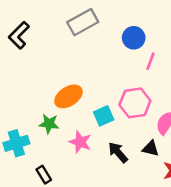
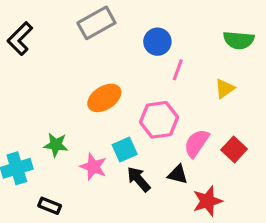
orange ellipse: (69, 96) -> (104, 98), moved
cyan square: (104, 116) -> (125, 149), moved
black rectangle: (44, 175) -> (50, 206), turned -36

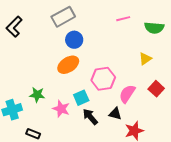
blue circle: (157, 42) -> (74, 40), moved
pink line: (178, 70) -> (123, 19), moved, turned 56
red square: (234, 149) -> (156, 89), moved

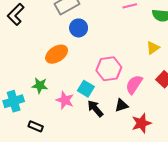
orange ellipse: (68, 65) -> (57, 54), moved
cyan square: (81, 98) -> (86, 89), turned -35
black triangle: (115, 114) -> (121, 105), turned -32

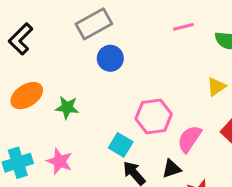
orange ellipse: (57, 54) -> (27, 96), moved
green star: (40, 86) -> (67, 108), moved
pink star: (65, 100) -> (60, 161), moved

